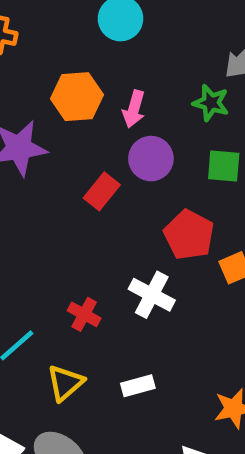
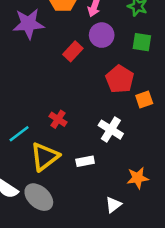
white cross: (152, 295) -> (111, 130), moved
yellow triangle: (65, 383) -> (45, 157), size x1.4

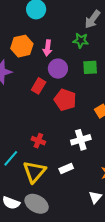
red pentagon: (120, 79) -> (65, 100), moved
white cross: (111, 130) -> (81, 140), turned -36

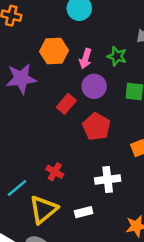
green star: (81, 40) -> (117, 56), moved

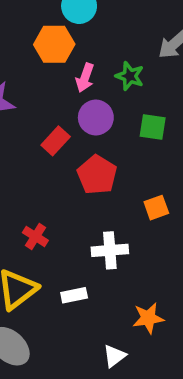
orange hexagon: (54, 51) -> (54, 44), moved

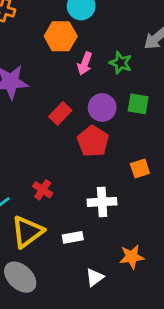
purple circle: (96, 118) -> (102, 107), moved
white triangle: (114, 356) -> (95, 277), moved

